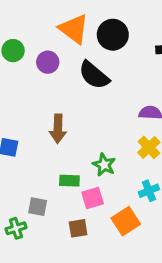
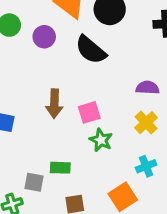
green rectangle: (69, 181) -> (60, 168), moved
pink square: (93, 198) -> (89, 112), moved

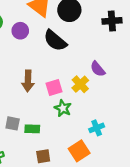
purple semicircle: (148, 88) -> (98, 69), turned -133
yellow cross: (146, 123) -> (80, 84), moved
gray square: (34, 182) -> (13, 123), moved

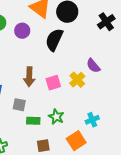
black cross: (112, 21) -> (106, 22), turned -30
black semicircle: (55, 41) -> (54, 40), turned 75
green star: (63, 108) -> (56, 117), moved
gray square: (13, 123) -> (19, 105), moved

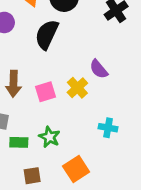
cyan cross: (92, 120) -> (108, 128), moved, turned 32

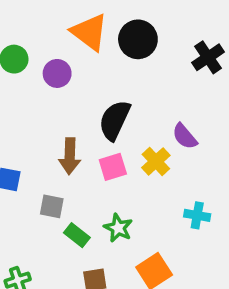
black semicircle: (47, 34) -> (115, 120), moved
green rectangle: (19, 142) -> (77, 235), turned 36

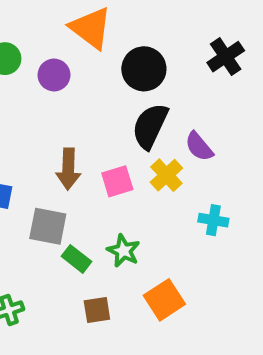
black circle: (138, 39) -> (144, 69), moved
black semicircle: (115, 120) -> (150, 126), moved
gray square: (52, 206) -> (48, 226), size x1.4
cyan cross: (197, 215) -> (213, 220), moved

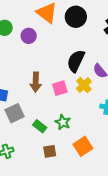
black circle: (144, 69) -> (76, 17), moved
gray square: (48, 226) -> (15, 113), moved, turned -36

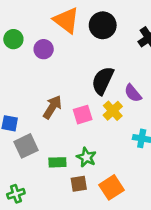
brown arrow: (36, 82) -> (52, 107), turned -150
green rectangle: (40, 126) -> (57, 162), turned -40
brown square: (50, 151) -> (79, 184), moved

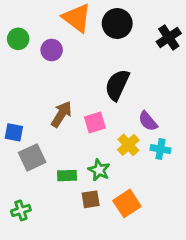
purple semicircle: (133, 93) -> (148, 121), moved
yellow cross: (113, 111) -> (128, 145), moved

